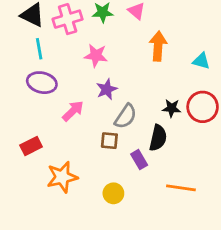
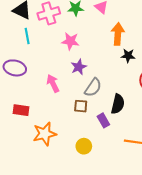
purple ellipse: (42, 83) -> (15, 68), moved
black star: (172, 108) -> (128, 56), moved
pink arrow: (73, 111) -> (53, 83), turned -72
red rectangle: (31, 146) -> (21, 110), turned 35

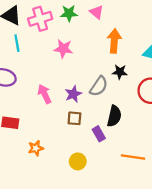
black star: (128, 56) -> (120, 72), moved
purple star: (79, 67) -> (73, 94), moved
gray semicircle: (93, 88) -> (99, 86), moved
orange star: (45, 134) -> (36, 148), size x0.6

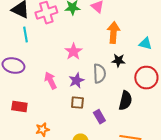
pink star: (63, 49) -> (73, 52), moved, turned 30
gray semicircle: (99, 86) -> (99, 74), turned -36
black semicircle: (114, 116) -> (125, 101), moved

